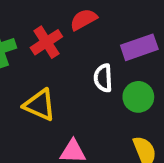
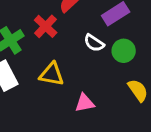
white semicircle: (103, 78) -> (94, 43), turned -40

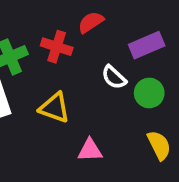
red cross: (46, 26) -> (57, 47), turned -35

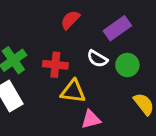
red cross: (57, 47) -> (55, 65), moved
yellow triangle: (55, 108) -> (73, 91), moved

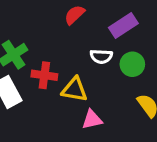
white semicircle: (97, 59) -> (101, 56), turned -30
red cross: (55, 65) -> (44, 75), moved

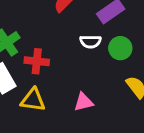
yellow triangle: (75, 90) -> (33, 100), moved

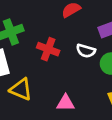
red cross: (37, 61) -> (48, 49), moved

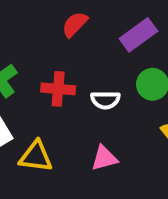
white semicircle: (86, 51) -> (105, 100), moved

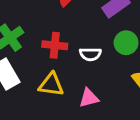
yellow triangle: (36, 157) -> (51, 85), moved

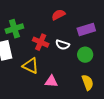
white semicircle: (90, 54) -> (62, 45), moved

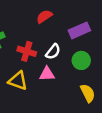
white semicircle: (62, 45) -> (53, 52), turned -64
pink triangle: (51, 81) -> (47, 74), moved

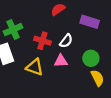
purple rectangle: (79, 30) -> (90, 22), turned 42
green circle: (81, 60) -> (91, 58), moved

